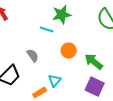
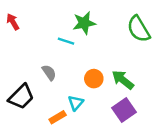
orange circle: (69, 51) -> (94, 79), moved
purple square: (95, 87) -> (124, 110), turned 30

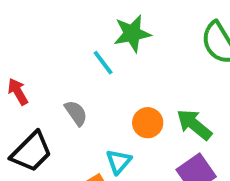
red arrow: (13, 22) -> (18, 92), moved
cyan line: (66, 41) -> (103, 63), turned 35

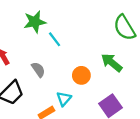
green star: (132, 34) -> (35, 22), moved
green arrow: (194, 125) -> (112, 63), moved

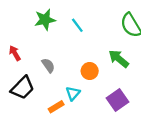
cyan line: (55, 39) -> (77, 25), moved

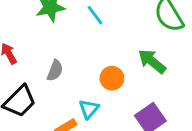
gray semicircle: (48, 65) -> (55, 71), turned 56

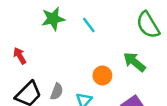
gray semicircle: (55, 71) -> (57, 92), moved

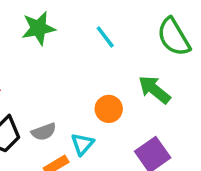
cyan line: (89, 25) -> (105, 37), moved
gray semicircle: (57, 92) -> (44, 132), turned 49

